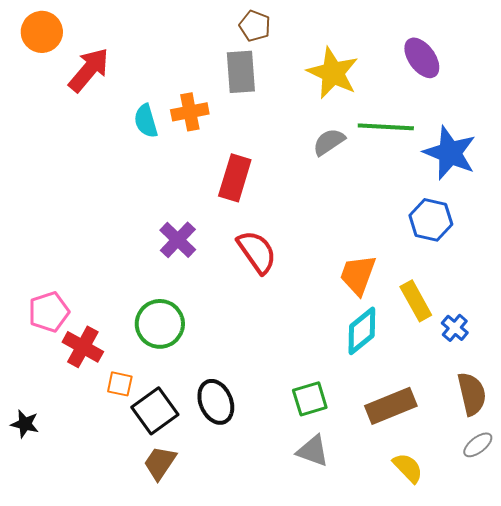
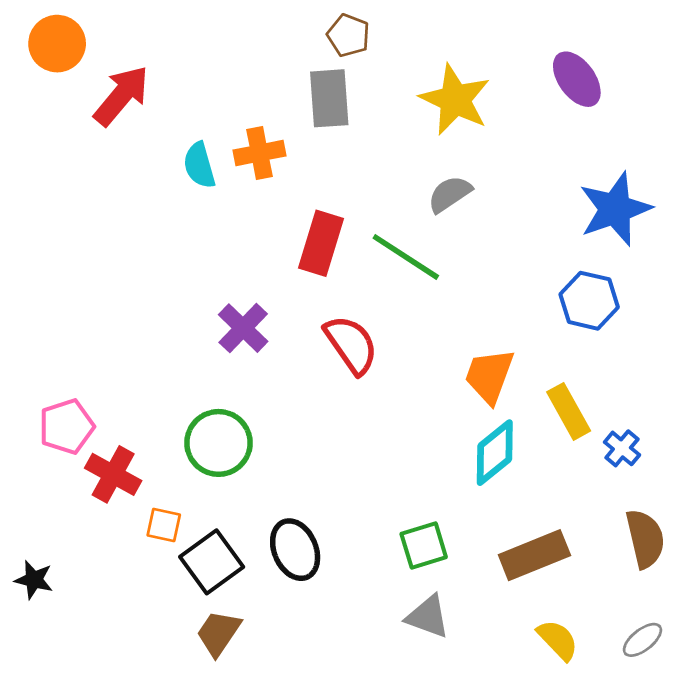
green line: (386, 127) -> (406, 257), moved, turned 30
blue star: (450, 153) -> (615, 209), turned 30
gray ellipse: (478, 445) -> (642, 640), moved

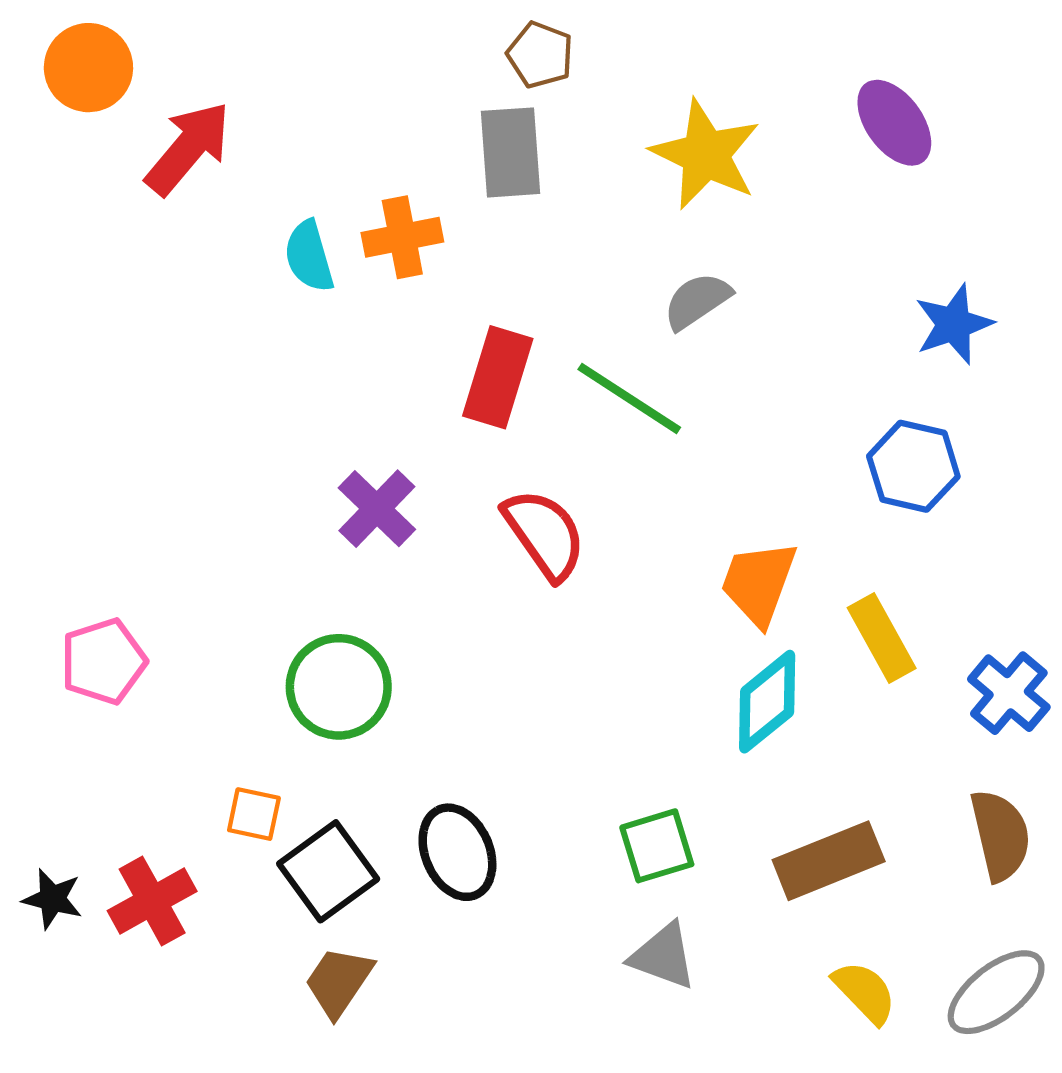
blue star: (615, 209) -> (954, 324), size x0.7
blue cross: (622, 448) -> (1009, 693), moved, size x1.4
red cross: (113, 474) -> (152, 901), moved, turned 32
gray ellipse: (642, 640) -> (996, 992), size x1.6

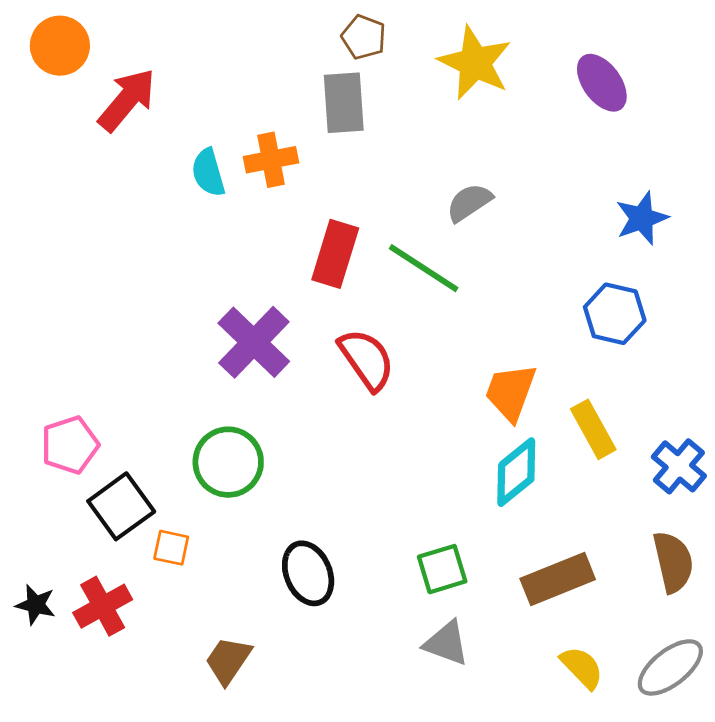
yellow star: (706, 155) -> (475, 63), moved
purple cross: (377, 509) -> (254, 342), size x1.4
black square: (328, 871) -> (121, 506), moved

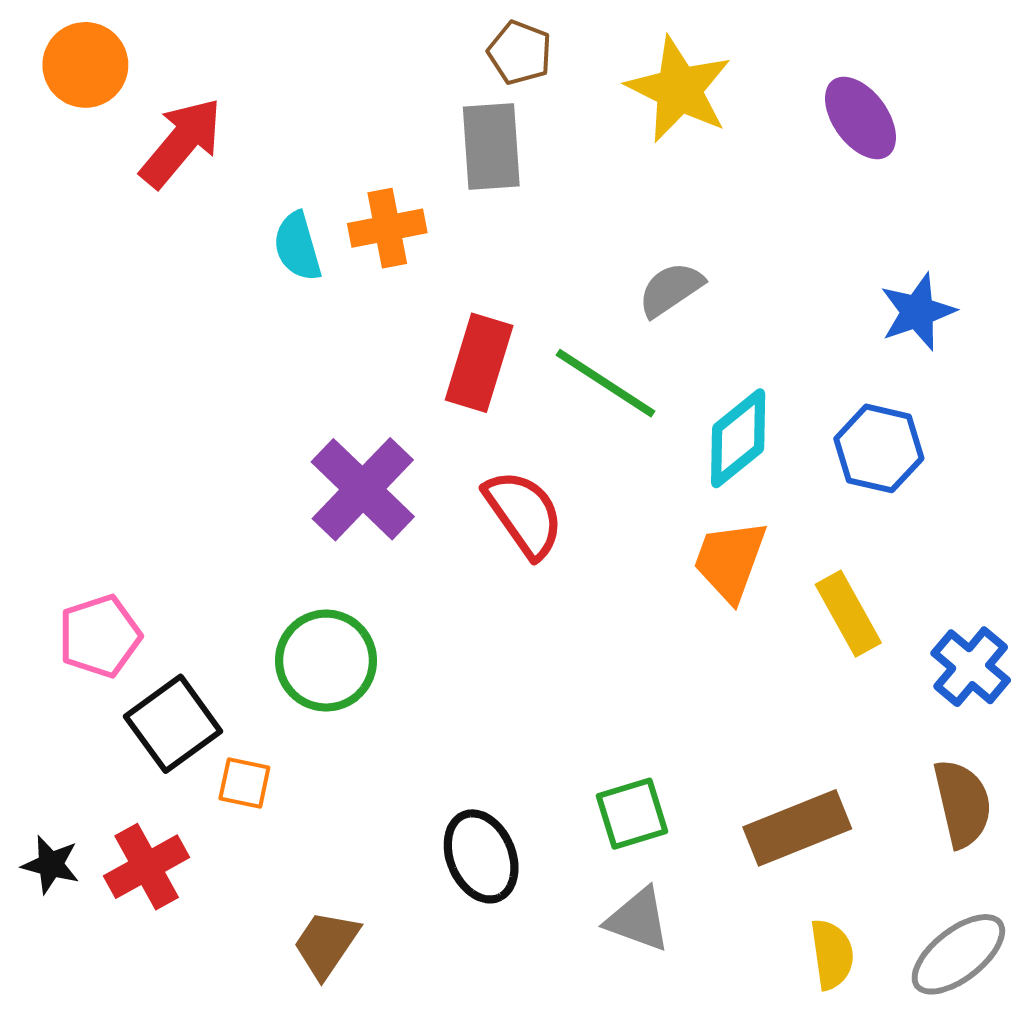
cyan diamond: (516, 472) -> (738, 438), moved
black ellipse: (308, 573) -> (481, 856), moved
yellow semicircle: (582, 667) -> (832, 954), turned 36

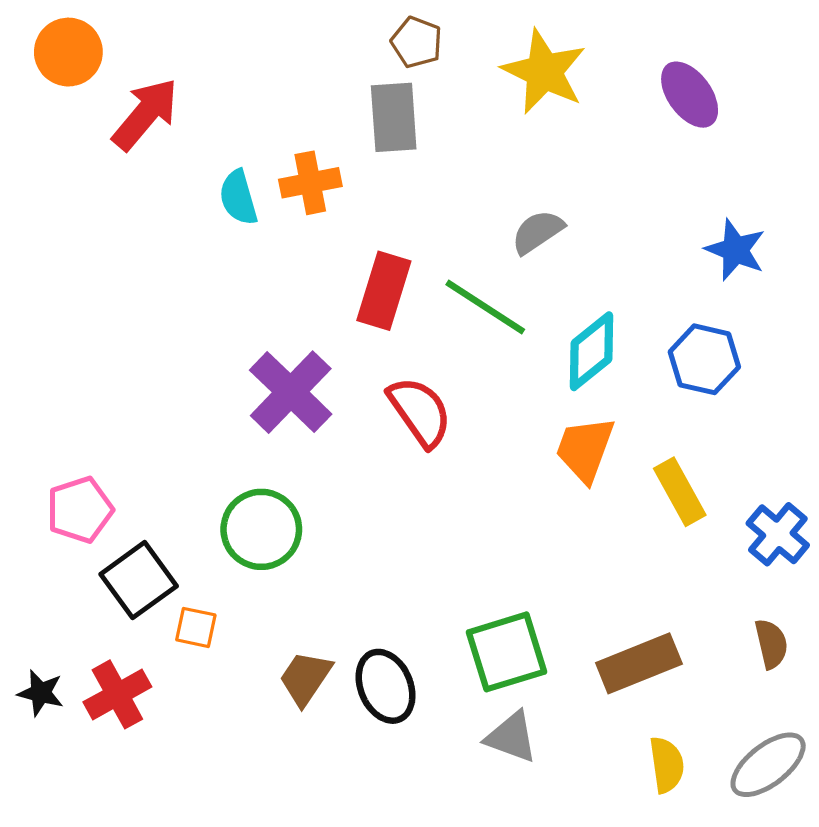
blue star: (918, 312) -> (735, 250), turned -30
brown semicircle: (962, 803) -> (771, 644), size x0.7
green square: (632, 814) -> (506, 652), size x1.4
brown trapezoid: (326, 944) -> (305, 678), moved

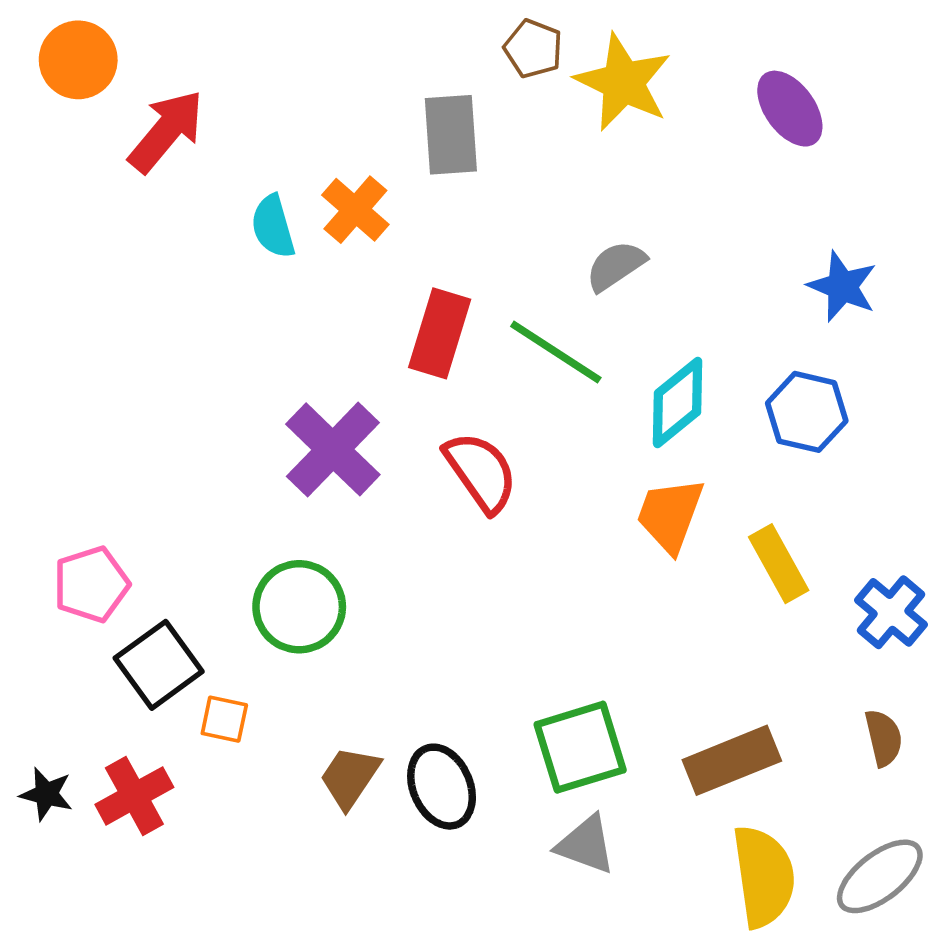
brown pentagon: (417, 42) -> (533, 49), moved
orange cross: (310, 183) -> (355, 210), turned -38
yellow semicircle: (667, 765) -> (764, 876), size x1.6

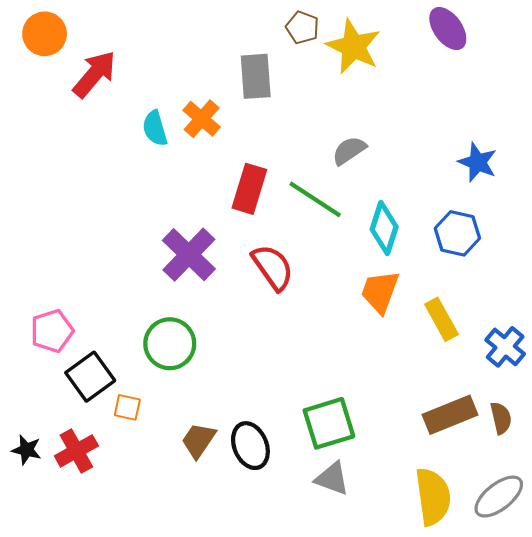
purple ellipse: (790, 109) -> (448, 29), moved
cyan diamond: (678, 403) -> (384, 228), turned -33
brown rectangle: (732, 760) -> (450, 415), moved

